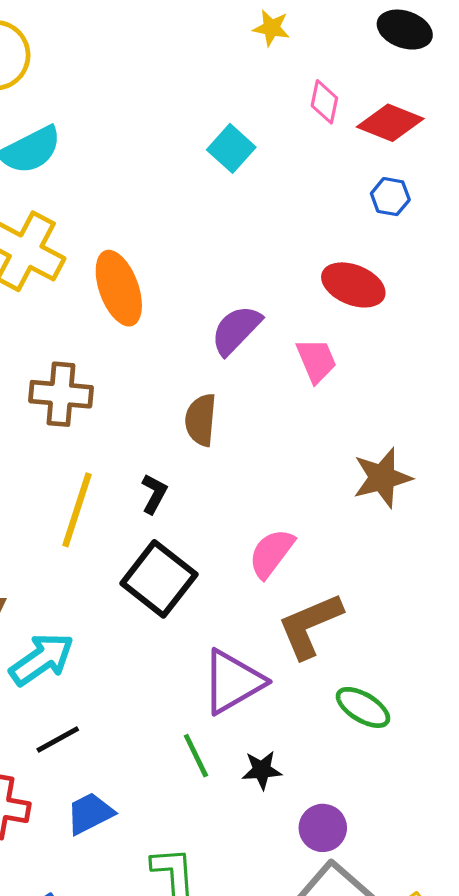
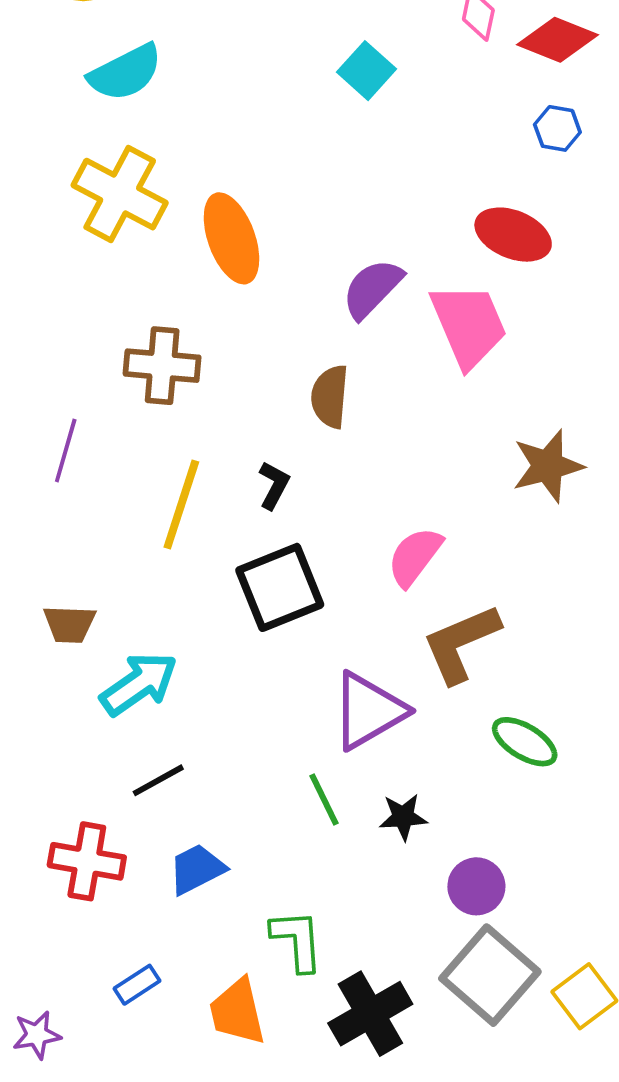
pink trapezoid: (316, 360) -> (469, 325), size x1.6
black square: (159, 579) -> (280, 587), turned 30

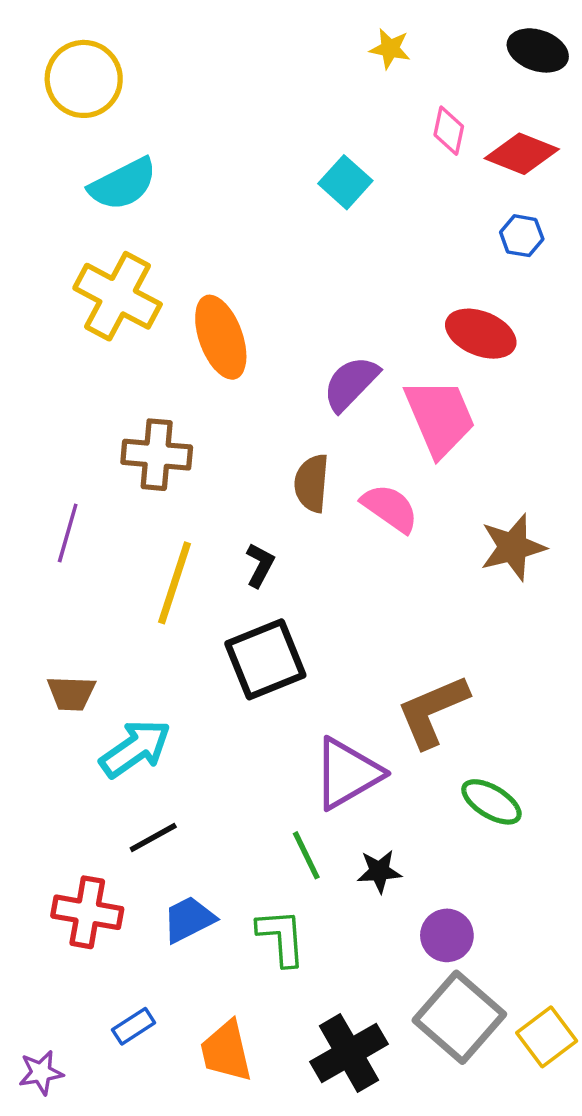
pink semicircle: (415, 557) -> (390, 508), moved, turned 88
green L-shape: (297, 940) -> (281, 937), moved

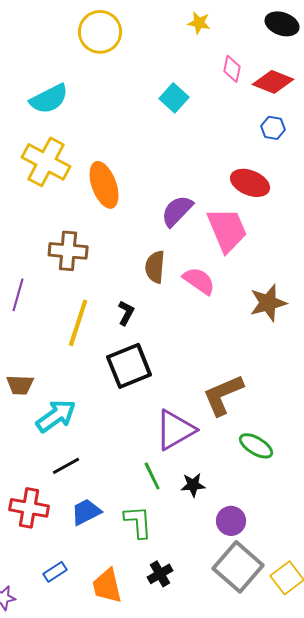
yellow circle: (84, 79) -> (100, 32), moved
black cross: (349, 1053) -> (160, 574), moved, size x0.6

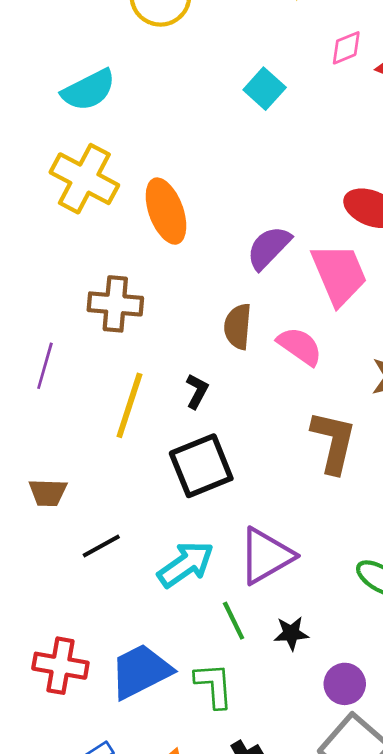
pink diamond: (232, 69) -> (346, 48), turned 56
brown L-shape: (223, 395) -> (333, 442), moved, turned 126
cyan arrow: (56, 416) -> (186, 564), moved
black line: (66, 466) -> (101, 546), moved
blue trapezoid: (86, 512) -> (141, 671), size x1.5

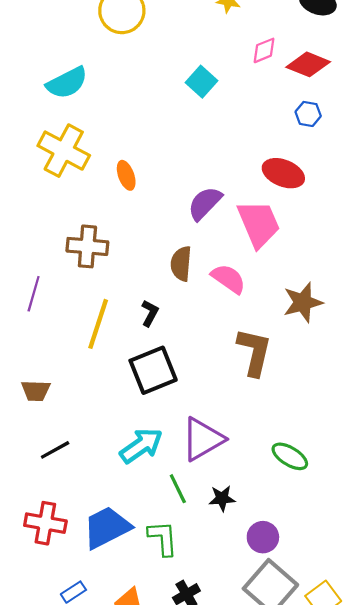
orange ellipse: (166, 211) -> (126, 175), size x0.6
black line: (101, 546) -> (55, 450), moved

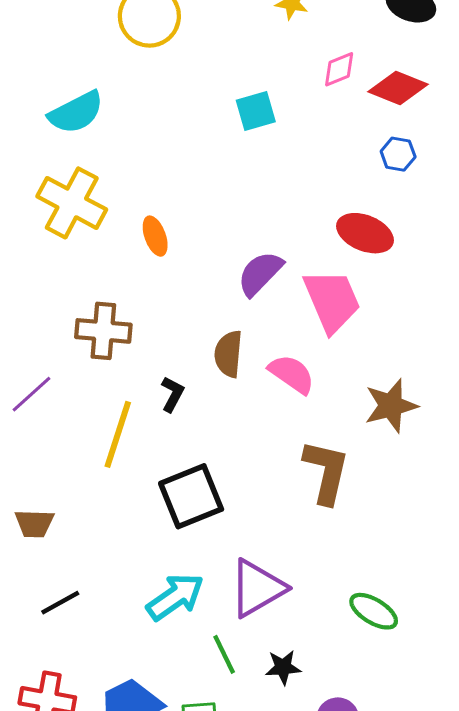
cyan square: (202, 82) -> (256, 111), turned 32
purple line: (34, 294) -> (31, 394), turned 32
black L-shape: (150, 313) -> (172, 394), moved

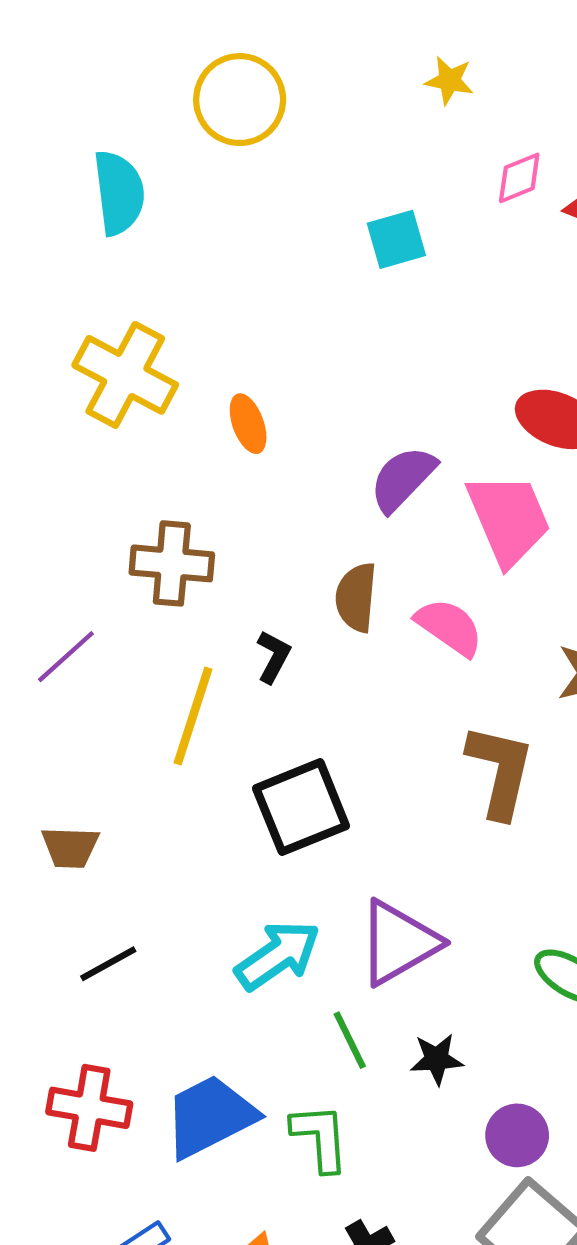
cyan semicircle: (76, 112) -> (119, 193), moved, turned -70

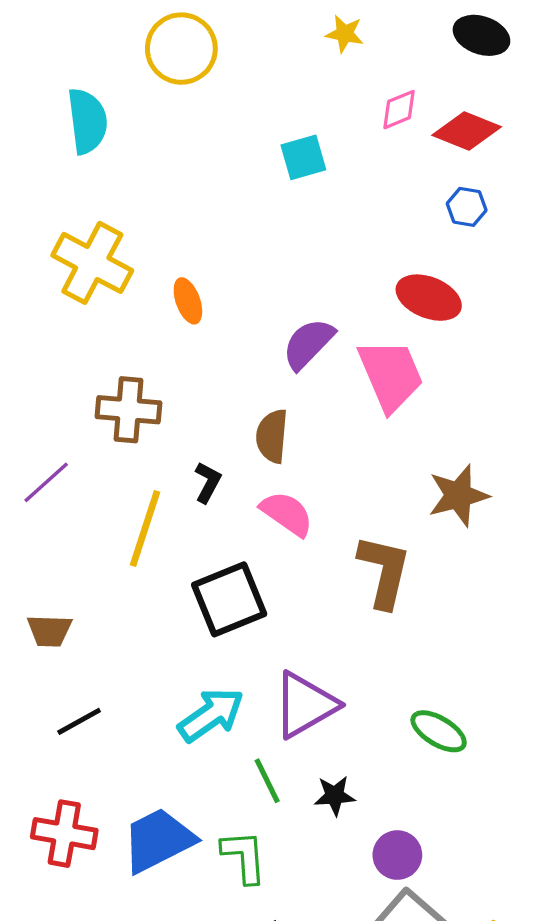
pink semicircle: (449, 627) -> (287, 514), moved

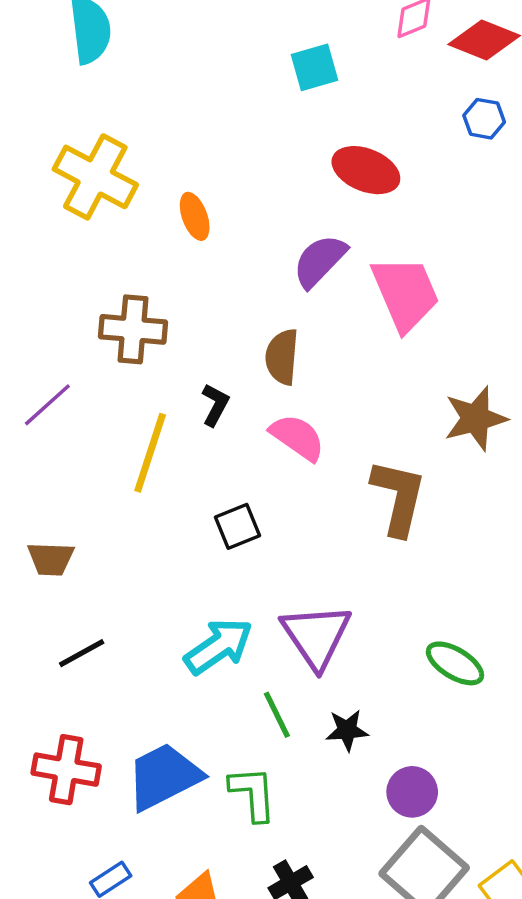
red ellipse: (429, 298) -> (366, 170), moved
black square: (229, 599) -> (237, 526), size x0.6
purple triangle: (305, 705) -> (316, 636), turned -34

